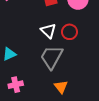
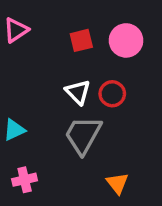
orange triangle: (61, 87) -> (117, 183), moved

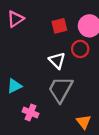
red circle: (112, 94) -> (80, 49), moved
pink cross: (25, 180) -> (30, 113), moved, turned 35

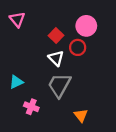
pink triangle: (15, 19) -> (17, 19), turned -35
red square: (59, 26) -> (56, 36), moved, turned -32

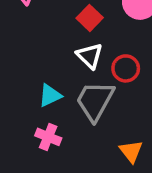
red circle: (78, 47) -> (126, 68), moved
cyan triangle: (16, 82) -> (50, 95), moved

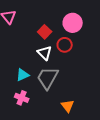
red circle: (126, 68) -> (65, 45), moved

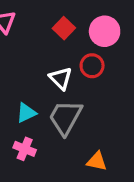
red square: (45, 32) -> (64, 28), moved
orange triangle: (68, 106) -> (97, 161), turned -40

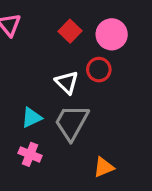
orange triangle: (97, 161) -> (104, 167), turned -35

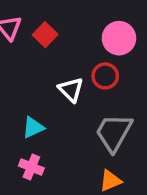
red square: (70, 31) -> (45, 35), moved
gray trapezoid: (72, 122) -> (114, 133), moved

